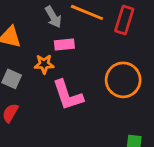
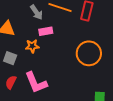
pink L-shape: (68, 95) -> (36, 83), moved

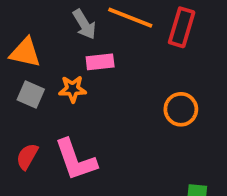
orange circle: (89, 53) -> (181, 109), size x0.7
gray square: (10, 58) -> (31, 94), moved

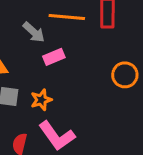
orange star: (73, 89) -> (41, 100), moved

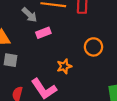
orange star: (41, 100) -> (64, 66), moved

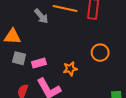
pink rectangle: (43, 33) -> (39, 63), moved

